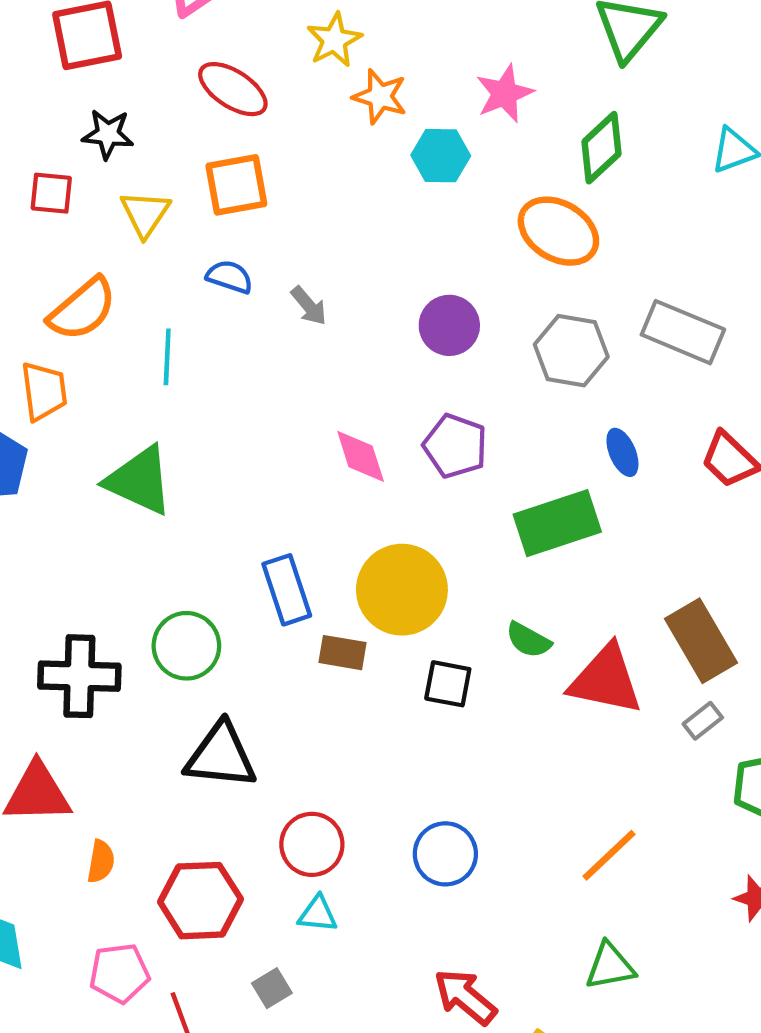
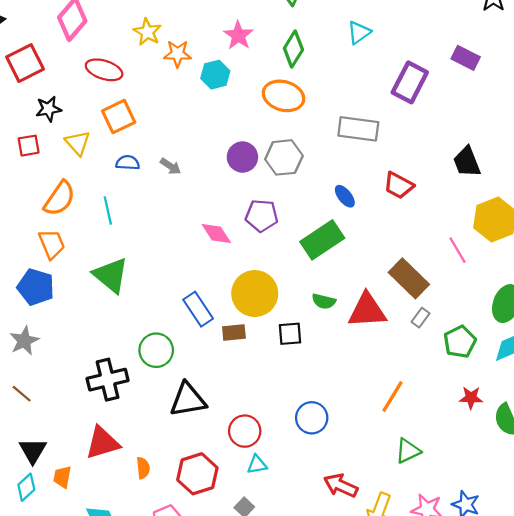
gray hexagon: (571, 351) -> (284, 157), moved
green triangle: (139, 481) -> (111, 275), turned 30

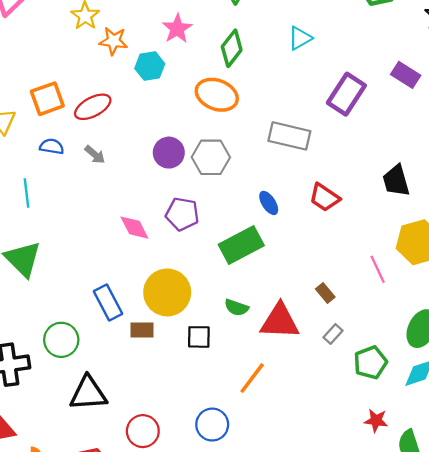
red ellipse: (104, 70) -> (93, 107), moved, turned -51
brown rectangle: (409, 278) -> (325, 293), size x0.5
orange line: (392, 396) -> (252, 378), moved

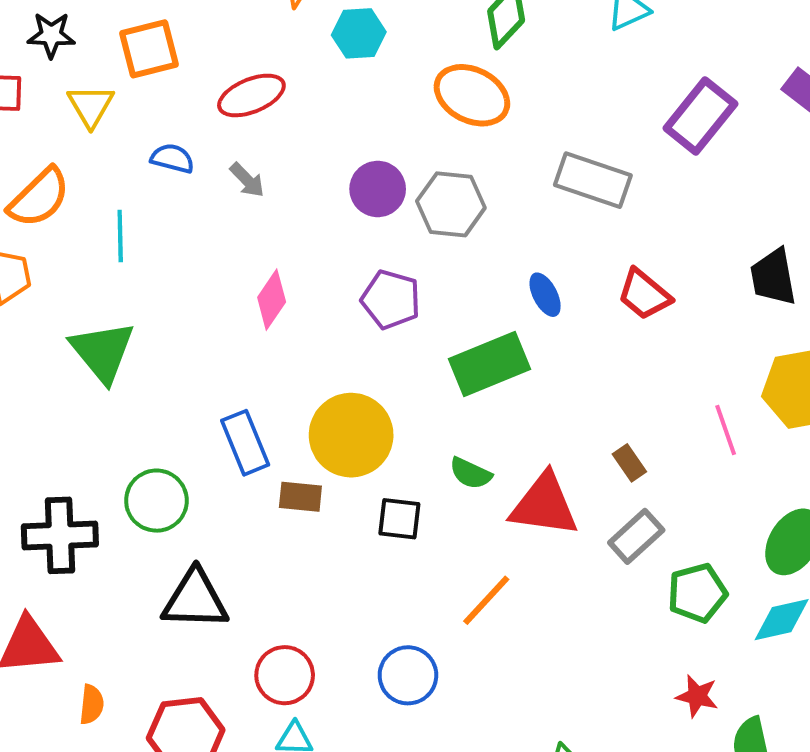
orange square: (47, 99) -> (149, 49), moved
pink diamond: (134, 228) -> (272, 300), moved, turned 56
gray rectangle: (333, 334) -> (636, 536), size x1.5

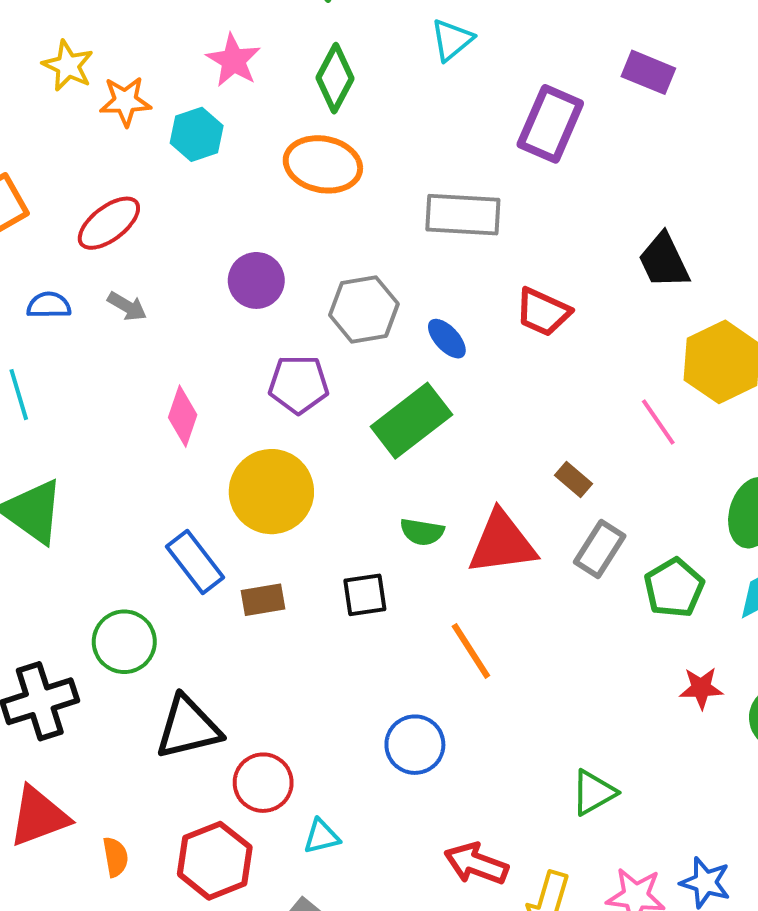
gray hexagon: (451, 204) -> (364, 309), moved
yellow circle: (351, 435) -> (271, 492), moved
orange line: (486, 600) -> (471, 651), turned -60
red circle: (285, 675) -> (263, 783), moved

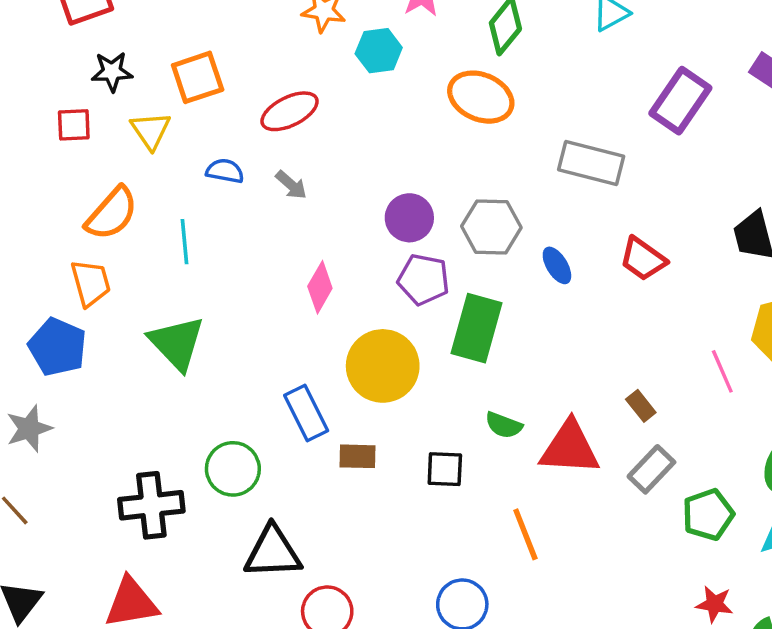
purple circle: (256, 280) -> (409, 218), moved
green rectangle: (411, 421) -> (477, 328), moved, turned -48

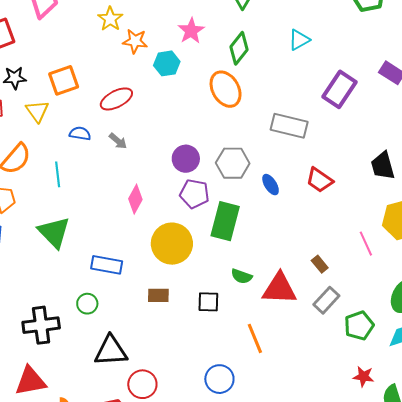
orange ellipse: (481, 97) -> (226, 89), turned 39
blue rectangle: (306, 413) -> (107, 265), moved, turned -52
green circle: (233, 469) -> (87, 304), size x0.7

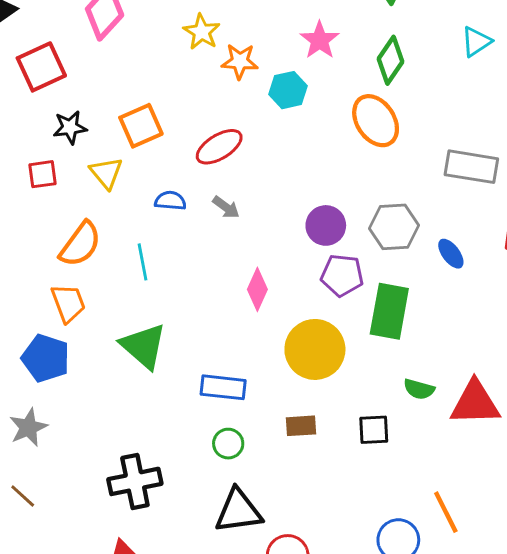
green circle: (87, 304) -> (228, 444), moved
orange line: (255, 338) -> (446, 512), moved

